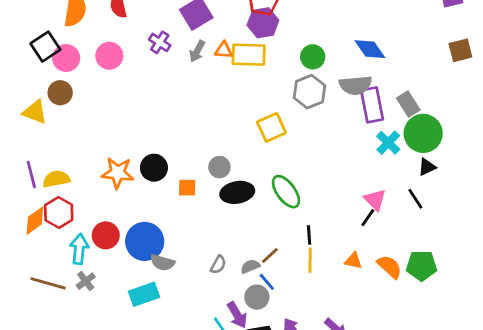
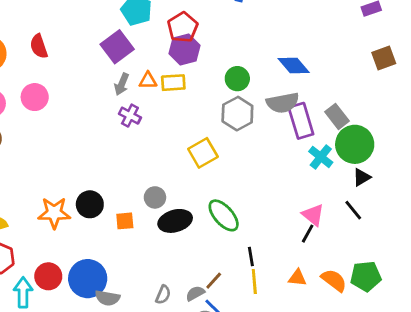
purple cross: (160, 42) -> (130, 116), moved
yellow rectangle: (249, 55) -> (173, 83), size x0.7

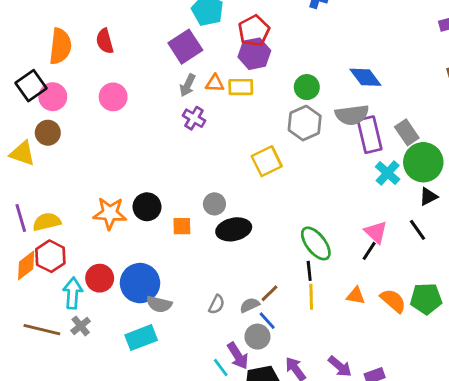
pink circle: (35, 97) -> (113, 97), moved
green ellipse: (224, 215) -> (316, 243), moved

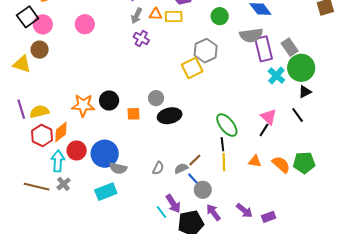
gray hexagon: (305, 123) -> (206, 51), moved
orange diamond: (26, 265) -> (61, 132), moved
gray circle: (257, 337) -> (203, 190), moved

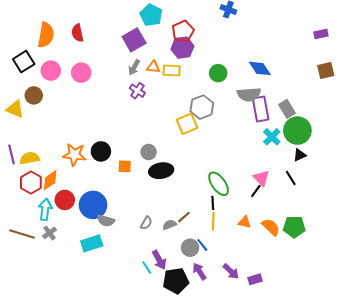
pink circle: (43, 24) -> (51, 71), moved
blue line: (193, 179) -> (202, 245), moved

